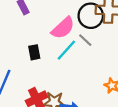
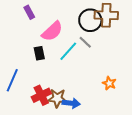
pink semicircle: (63, 28) -> (52, 31), moved

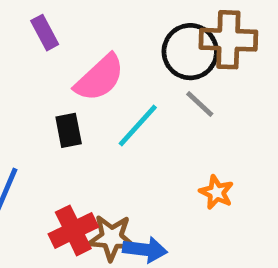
gray line: (85, 42) -> (200, 104), moved
orange star: (109, 83) -> (216, 192), moved

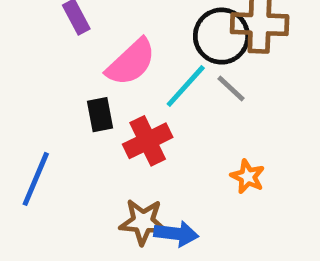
cyan line: (138, 126) -> (186, 86), moved
red cross: (73, 230) -> (148, 141), moved

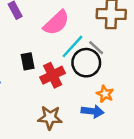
black circle: (221, 36) -> (86, 63), moved
pink semicircle: (131, 62) -> (56, 23), moved
blue arrow: (176, 234) -> (92, 111), moved

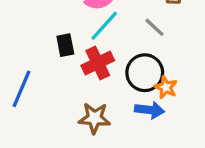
cyan line: (73, 46) -> (104, 26), moved
black circle: (86, 63) -> (145, 73), moved

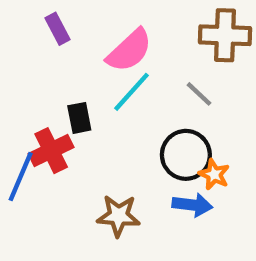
red cross: (98, 63) -> (51, 151), moved

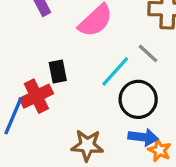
cyan line: (132, 92) -> (115, 71), moved
orange star: (214, 174) -> (159, 150), moved

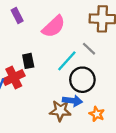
blue arrow: (143, 137) -> (72, 101), moved
brown star: (87, 145) -> (60, 111), moved

